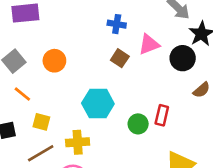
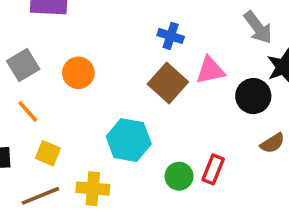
brown square: (120, 58) -> (168, 83), size x1.5

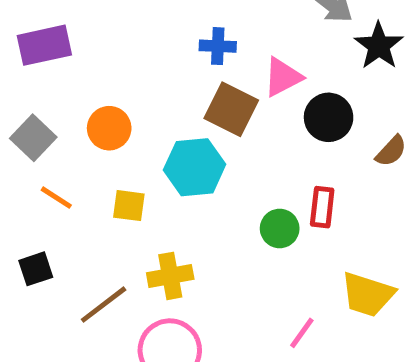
black circle: (253, 96) -> (329, 117), moved
cyan hexagon: (129, 140) -> (195, 167), moved
yellow square: (48, 153) -> (129, 206), moved

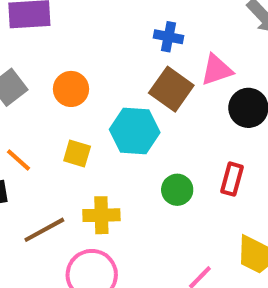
orange line: (56, 198) -> (19, 160), moved
green circle: (280, 228) -> (177, 190), moved

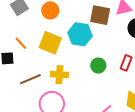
brown square: (171, 89) -> (100, 15), turned -30
yellow square: (77, 154) -> (50, 43), size x1.6

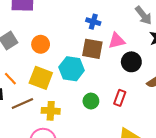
brown line: (30, 79) -> (22, 103), moved

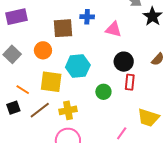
pink triangle: (117, 41) -> (113, 29), turned 42
brown square: (92, 49) -> (63, 28), moved
black circle: (131, 62) -> (124, 62), moved

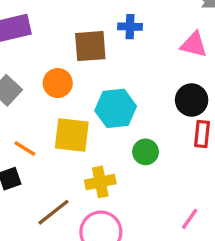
pink triangle: (113, 29) -> (194, 45), moved
green circle: (103, 92) -> (145, 152), moved
brown line: (40, 110) -> (54, 212), moved

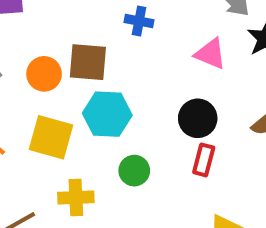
brown square: (90, 46) -> (88, 62), moved

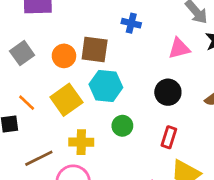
pink triangle: (210, 54) -> (179, 48), turned -40
yellow square: (51, 137) -> (66, 100), turned 36
red rectangle: (204, 160) -> (169, 137), moved

